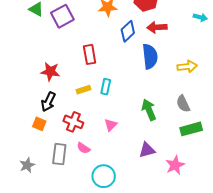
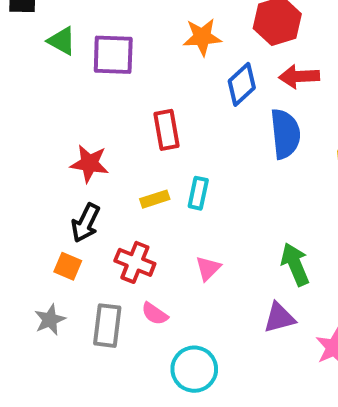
purple square: (62, 16) -> (113, 55), turned 30
green arrow: (149, 110) -> (295, 264), moved
gray star: (27, 165) -> (50, 320), moved

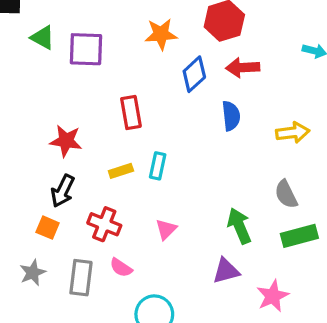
blue semicircle: (285, 134) -> (231, 116), size x0.7

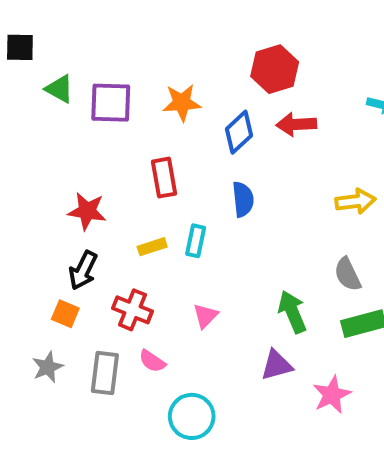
orange star: (161, 34) -> (182, 103), moved
blue semicircle: (231, 116) -> (243, 199), moved

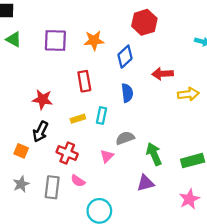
green triangle: (59, 89) -> (14, 39), moved
red arrow: (296, 124) -> (163, 74), moved
gray semicircle: (348, 274) -> (125, 138), moved, turned 96
orange square: (65, 314) -> (21, 151), moved
pink star: (332, 395) -> (189, 199), moved

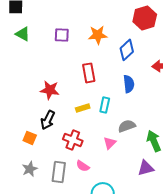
purple square: (55, 40) -> (62, 35), size x0.7

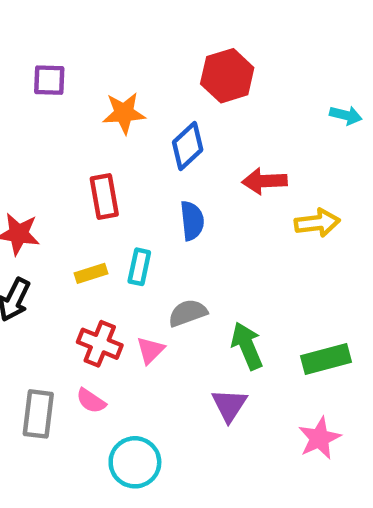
purple square: (62, 35) -> (49, 80), moved
red cross: (73, 140) -> (100, 344), moved
purple triangle: (146, 168) -> (229, 405), turned -42

